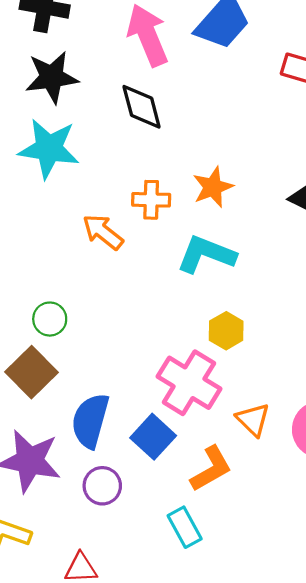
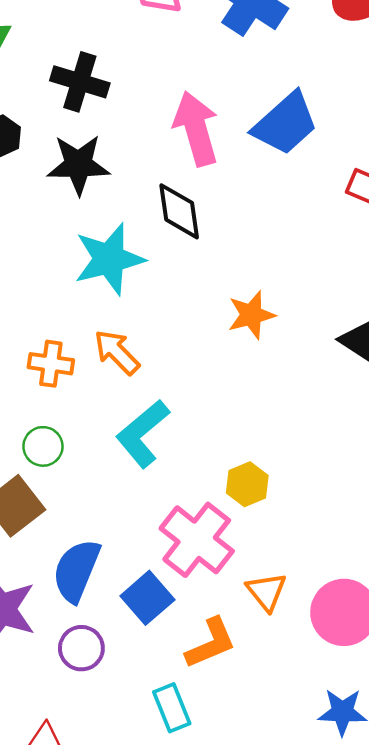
cyan star: (49, 148) -> (109, 259), moved, turned -30
orange cross: (151, 200) -> (51, 364), moved
cyan L-shape: (206, 254) -> (143, 434), moved, turned -68

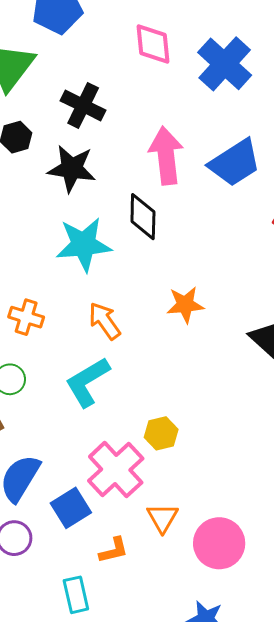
orange arrow: (117, 352) -> (105, 321), moved
orange L-shape: (211, 643) -> (114, 550), size x0.7

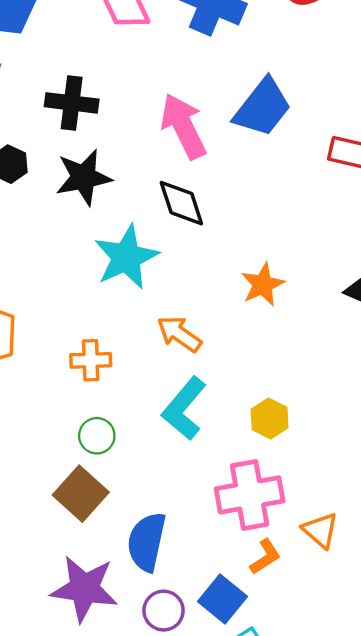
yellow hexagon: (161, 433) -> (270, 418), moved
pink cross: (116, 470) -> (250, 495), turned -38
blue square: (71, 508) -> (222, 599), moved
orange L-shape: (114, 550) -> (265, 557), moved

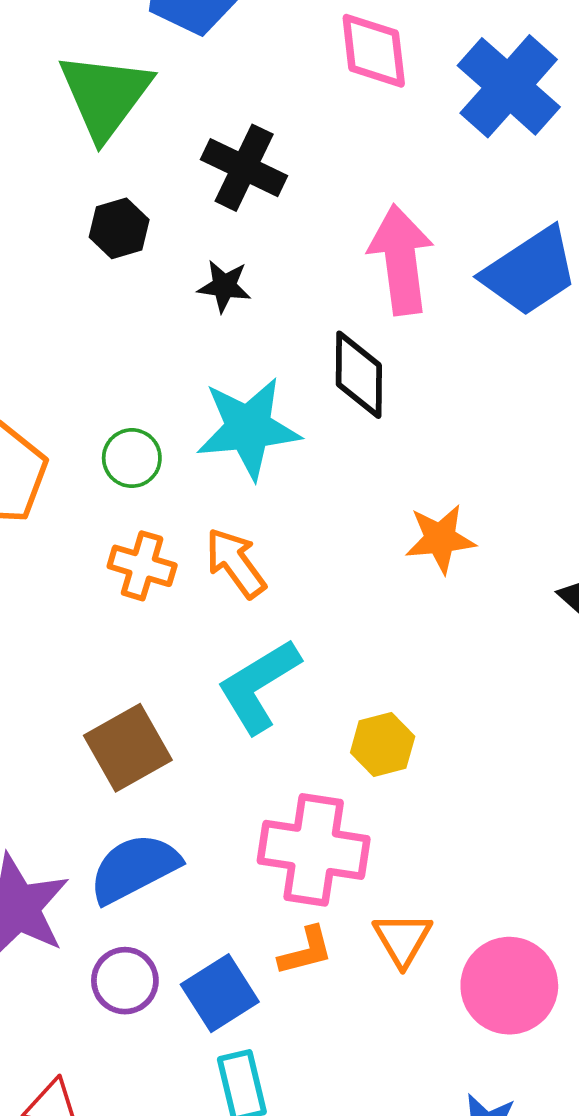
black star: (84, 177) -> (224, 286), size x0.6
orange arrow: (179, 334) -> (236, 563), moved
green circle: (97, 436) -> (132, 458), moved
brown square: (81, 494) -> (128, 748), moved
blue semicircle: (147, 542) -> (134, 868), turned 32

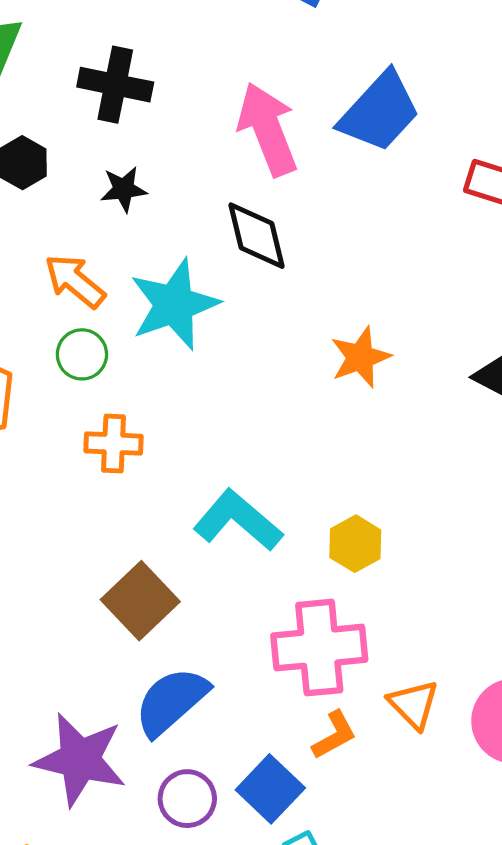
orange arrow: (236, 563) -> (75, 281), moved
cyan L-shape: (259, 686) -> (238, 520), turned 86

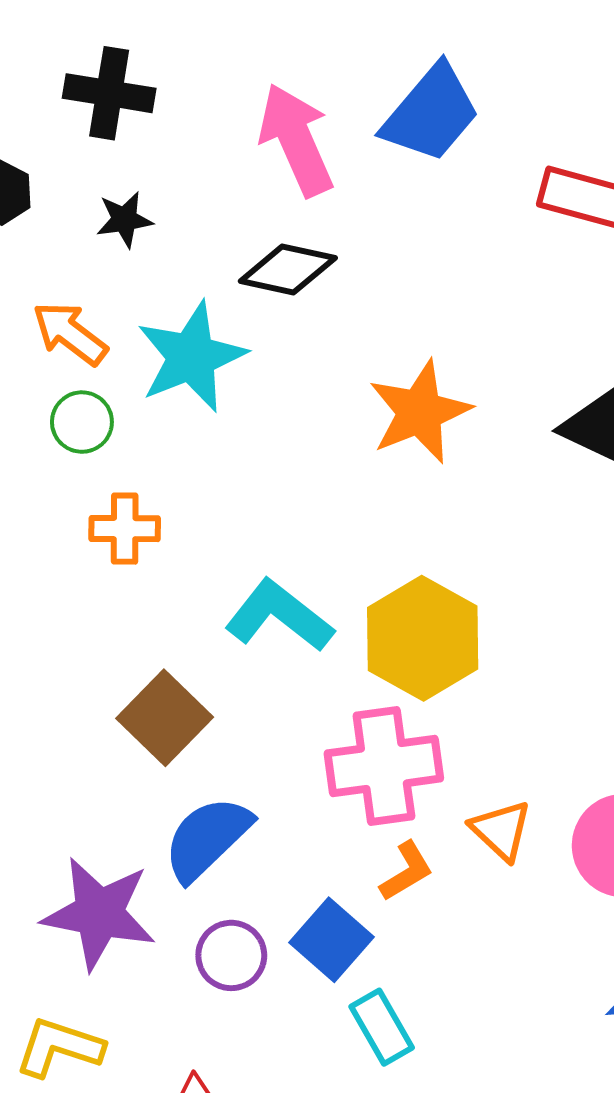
black diamond: (257, 236) -> (288, 269), turned -62
orange star: (360, 357) -> (420, 412), size x1.4
yellow hexagon: (355, 544) -> (423, 638), size x1.8

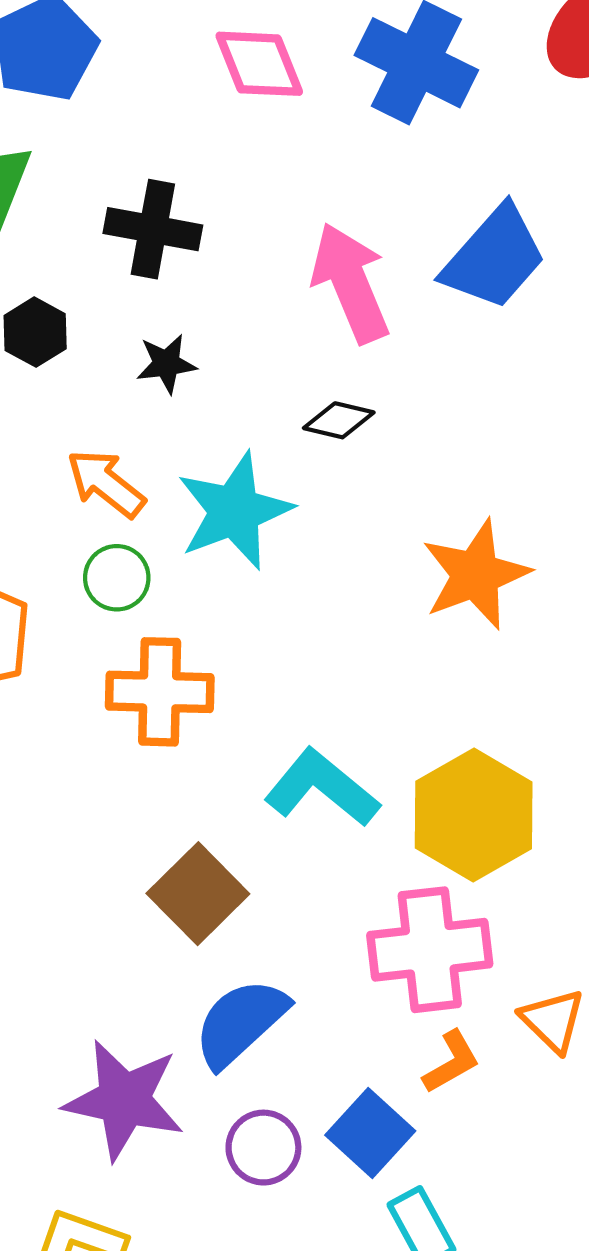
black diamond: (288, 269) -> (339, 420), size x0.7
orange cross: (125, 529) -> (160, 692), size x1.4

